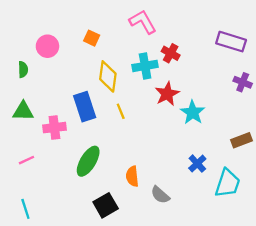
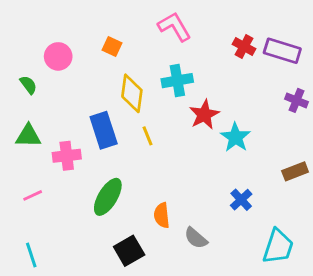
red cross: (171, 53) -> (244, 47), moved
green semicircle: (23, 69) -> (28, 85), turned -35
cyan trapezoid: (228, 183) -> (278, 247), moved

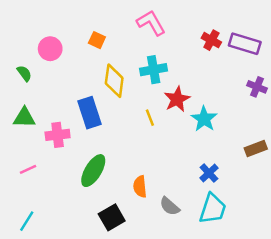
yellow line: (148, 136) -> (150, 118), moved
cyan trapezoid: (278, 247) -> (213, 209), moved
cyan line: (31, 255) -> (27, 221), turned 50

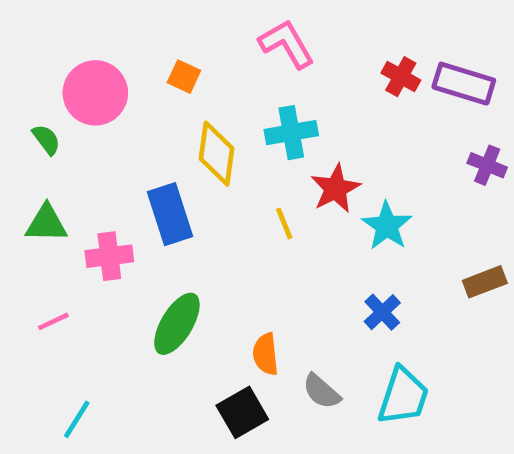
pink circle: (50, 49) -> (95, 93), size x1.4
blue cross: (209, 173) -> (382, 312), moved
black square: (112, 217) -> (242, 412), moved
cyan line: (27, 221) -> (77, 419), moved

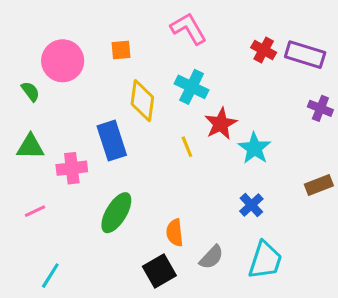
orange square: (184, 77) -> (121, 50), turned -30
cyan cross: (291, 133) -> (192, 87), turned 36
gray semicircle: (322, 391) -> (211, 257), turned -88

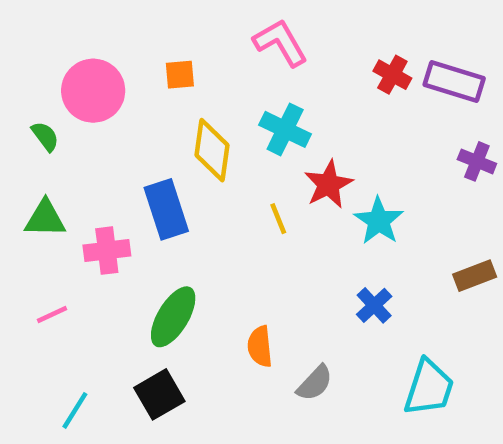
cyan trapezoid: (265, 260) -> (429, 388), moved
black square: (159, 271) -> (159, 394), moved

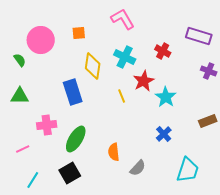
red cross: (392, 75) -> (163, 51), moved
pink cross: (107, 251) -> (47, 125), moved
pink line: (52, 315) -> (23, 149), moved

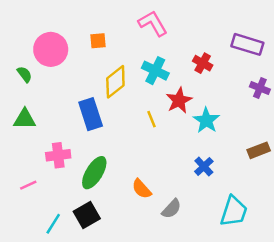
yellow diamond: (93, 66) -> (115, 82), turned 44
orange semicircle: (114, 152) -> (142, 189), turned -36
cyan line: (33, 180) -> (53, 224), moved

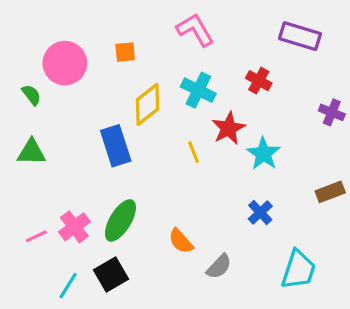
purple rectangle: (247, 44) -> (300, 36), moved
pink cross: (58, 155) -> (74, 227), moved, turned -30

